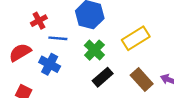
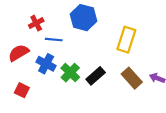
yellow rectangle: (136, 38) -> (126, 40), turned -40
green cross: (94, 50) -> (70, 73), moved

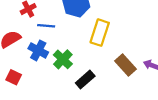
yellow rectangle: (126, 40) -> (100, 33), moved
black rectangle: (96, 76) -> (85, 79), moved

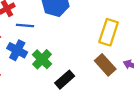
yellow rectangle: (100, 33) -> (109, 32), moved

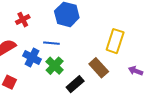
blue line: (25, 25) -> (51, 43), moved
brown rectangle: (105, 65) -> (99, 68), moved

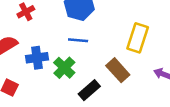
blue line: (51, 43) -> (78, 40), moved
blue cross: (32, 57) -> (37, 58), turned -36

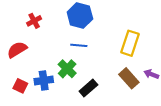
blue cross: (37, 58) -> (44, 80), moved
brown rectangle: (118, 70) -> (129, 78), moved

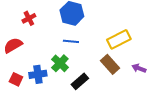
yellow rectangle: (130, 43) -> (119, 39), turned 45
brown rectangle: (129, 78) -> (110, 64), moved

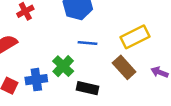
blue line: (71, 41) -> (88, 43), moved
black rectangle: (80, 81) -> (88, 88), turned 54

